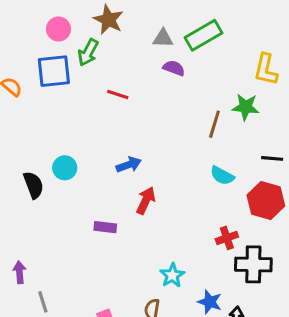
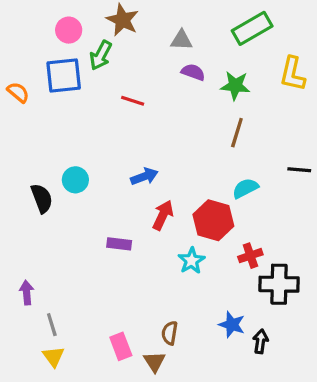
green rectangle: (203, 35) -> (252, 28), moved
green star: (246, 107) -> (235, 86), moved
cyan semicircle: (222, 176) -> (245, 188), turned 125
red hexagon: (266, 201) -> (213, 220), moved
cyan star: (172, 275) -> (192, 261), moved

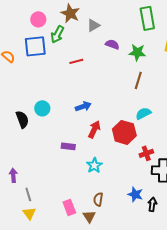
green rectangle: (252, 28) -> (147, 18), turned -70
gray triangle: (181, 40) -> (93, 25), moved, turned -32
red line: (133, 101) -> (76, 61), turned -32
cyan star: (192, 261) -> (94, 165), moved

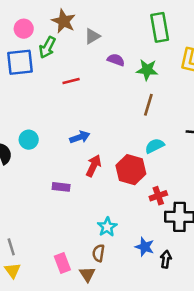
cyan star: (94, 165) -> (107, 227), moved

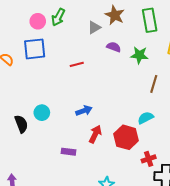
brown star: (64, 21) -> (115, 15), moved
green arrow: (47, 47) -> (58, 17), moved
brown line: (148, 105) -> (154, 84), moved

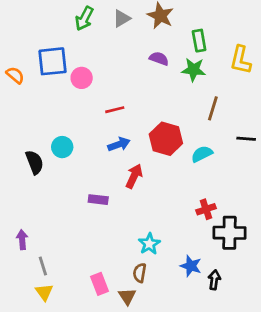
green rectangle: (150, 20) -> (199, 41), moved, size x0.7
pink circle: (38, 21) -> (82, 78), moved
gray triangle: (94, 27) -> (122, 18), moved
red line: (77, 64) -> (115, 110), moved
red hexagon: (126, 137) -> (166, 139), moved

